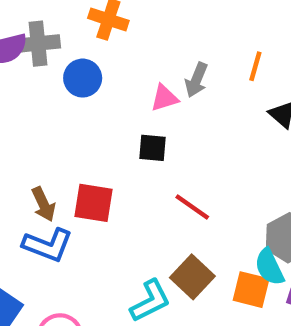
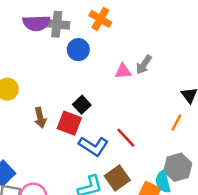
orange line: (255, 66) -> (176, 123), moved
black square: (152, 148) -> (82, 105), moved, turned 30
blue L-shape: (48, 245) -> (93, 146), moved

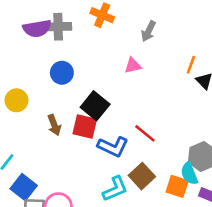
blue circle: (78, 50) -> (62, 73), moved
gray arrow: (144, 65) -> (148, 31), moved
black square: (82, 105) -> (95, 106), size x1.5
orange line: (176, 123) -> (191, 65), moved

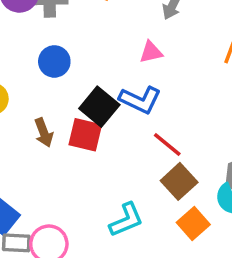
blue L-shape: (113, 147) -> (140, 100), moved
brown square: (142, 176) -> (179, 181), moved
orange square: (177, 186) -> (193, 224), moved, turned 30

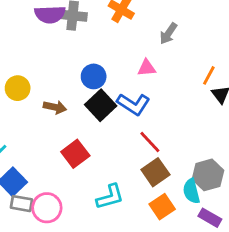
blue circle: (54, 61) -> (94, 76), moved
brown arrow: (44, 133) -> (55, 107), moved, turned -65
red square: (85, 135) -> (75, 154), moved, turned 32

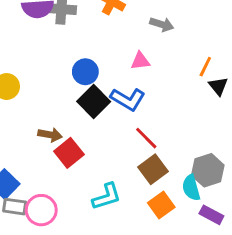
gray arrow: (168, 33) -> (162, 24), turned -105
brown arrow: (55, 107) -> (50, 135), moved

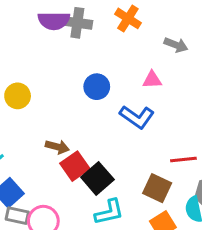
black square: (94, 102) -> (97, 178), moved
red line: (146, 138) -> (183, 160), moved, turned -55
brown square: (153, 169) -> (157, 188), turned -32

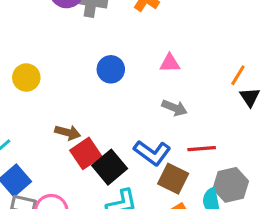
gray arrow: (176, 45) -> (174, 108), moved
blue L-shape: (137, 117) -> (152, 153), moved

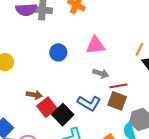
pink triangle: (170, 63) -> (95, 45), size x1.5
red line: (202, 149) -> (118, 86), moved
brown square: (173, 179) -> (117, 101), moved

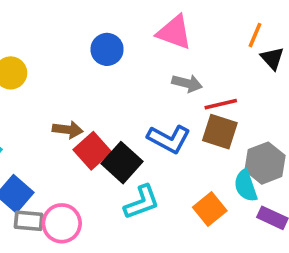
pink triangle: (95, 45) -> (174, 32), turned 30

